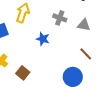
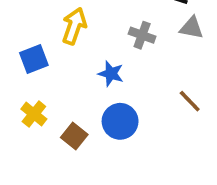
gray triangle: (84, 25) -> (192, 28), moved
blue circle: (73, 77) -> (120, 121), moved

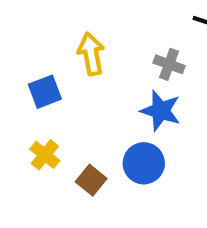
yellow arrow: (74, 26) -> (91, 54), turned -30
blue star: (111, 74) -> (161, 111), moved, size x1.4

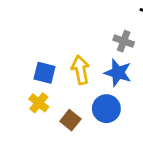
yellow arrow: (91, 54) -> (80, 70), moved
blue square: (45, 92) -> (45, 73), moved, turned 35

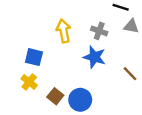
yellow arrow: (80, 70) -> (64, 31), moved
blue circle: (106, 109) -> (80, 100), moved

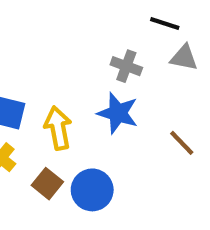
yellow arrow: (64, 31) -> (58, 128), moved

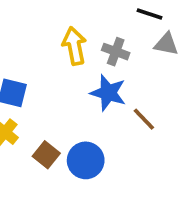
yellow arrow: (58, 128) -> (74, 46), moved
brown line: (182, 143) -> (144, 119), moved

